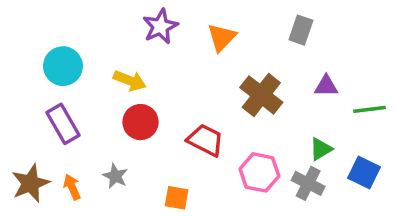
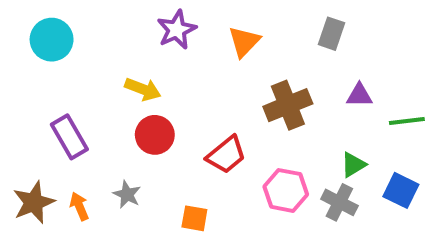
cyan circle: (63, 66) -> (52, 40), moved
brown cross: (261, 95) -> (288, 105), turned 30
red trapezoid: (205, 140) -> (226, 155), turned 114

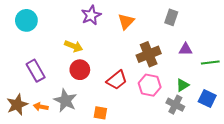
pink hexagon: (286, 190) -> (150, 85), moved
gray star: (127, 194) -> (65, 101), size x1.6
orange arrow: (79, 206) -> (41, 107), turned -56

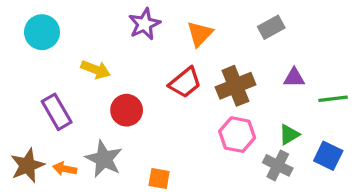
gray rectangle: (171, 17) -> (271, 27), turned 42
yellow arrow: (74, 46) -> (96, 70), moved
red trapezoid: (117, 80) -> (185, 83), moved

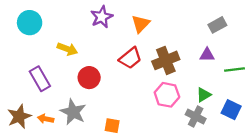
gray rectangle: (271, 27) -> (217, 25), moved

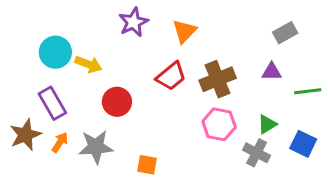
cyan circle: (30, 23) -> (55, 52), moved
gray star: (73, 112) -> (96, 147), turned -30
brown star: (19, 117) -> (25, 135), moved
orange arrow: (46, 119) -> (60, 142), moved, turned 112

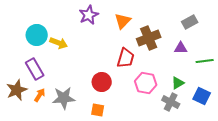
red trapezoid: (171, 76) -> (126, 58), moved, turned -35
brown cross: (218, 79) -> (149, 38), moved
red circle: (117, 102) -> (102, 82), moved

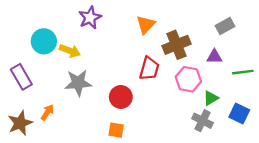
purple star: (89, 15) -> (90, 18), moved
purple rectangle: (35, 69) -> (21, 77), moved
pink hexagon: (146, 83) -> (188, 79), moved
brown star: (17, 90) -> (20, 123), moved
gray star: (64, 98) -> (78, 83), moved

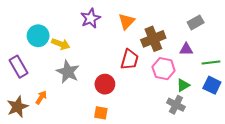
purple star: (90, 18) -> (91, 18), moved
gray star: (78, 83) -> (68, 72), turned 30
blue square: (239, 114) -> (212, 85), moved

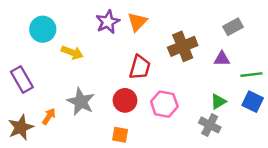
orange triangle: (127, 21) -> (137, 22), moved
cyan circle: (38, 36) -> (43, 29), moved
red trapezoid: (130, 59) -> (140, 67), moved
pink hexagon: (164, 69) -> (164, 104), moved
gray star: (68, 72) -> (81, 102), moved

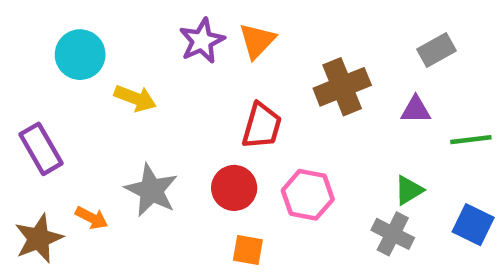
blue square: (253, 102) -> (473, 225), moved
orange arrow: (49, 116) -> (92, 218), turned 84
orange square: (120, 135) -> (248, 250), moved

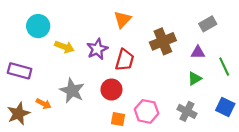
purple star: (202, 41) -> (97, 49), moved
green line: (471, 140) -> (224, 67), turned 72
purple rectangle: (41, 149) -> (20, 71), turned -45
green triangle: (409, 190) -> (195, 79), moved
pink hexagon: (308, 195) -> (146, 111), moved

